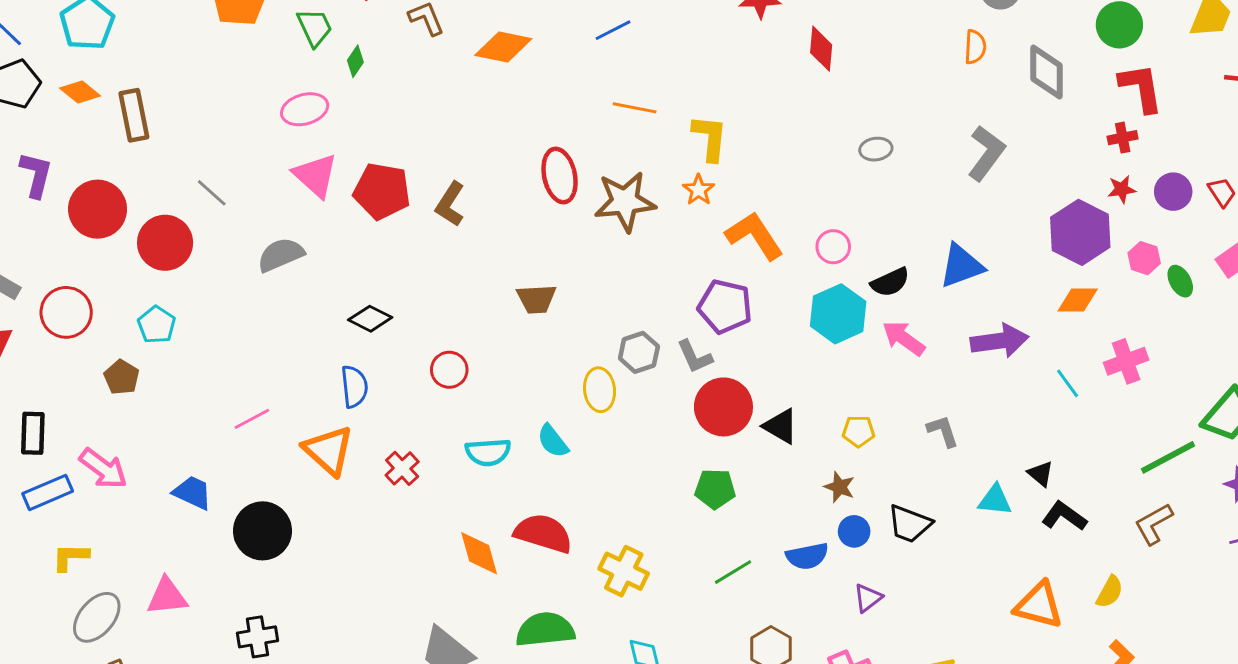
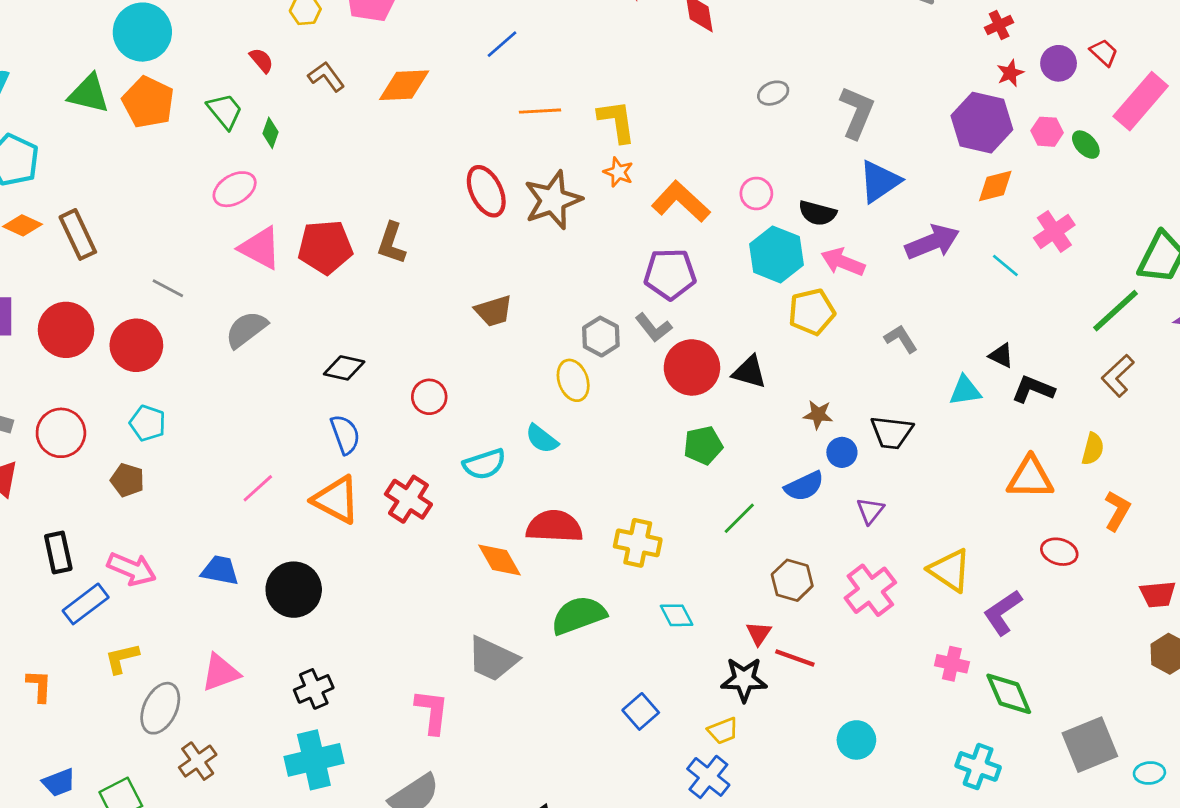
gray L-shape: (986, 153) -> (857, 112), moved
black semicircle: (890, 282) -> (817, 213), turned 54
yellow pentagon: (859, 431) -> (812, 312), moved, size x1.5
red cross: (402, 468) -> (408, 499), size x1.4

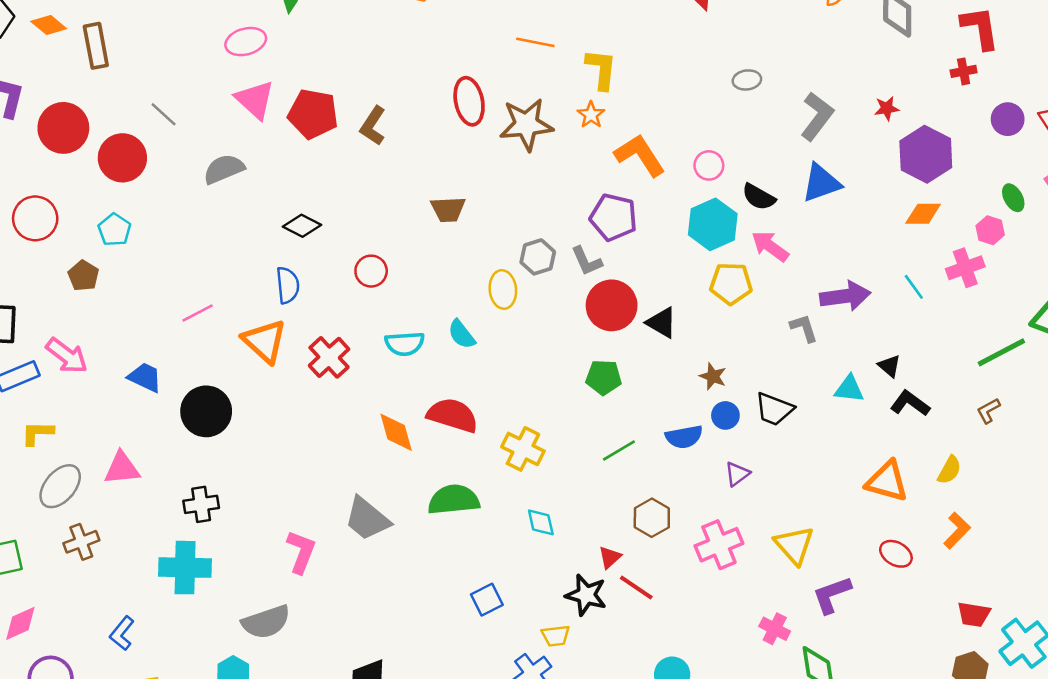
red star: (1010, 73) -> (887, 108), moved
pink hexagon: (1047, 132) -> (990, 230), moved
purple arrow: (932, 242) -> (845, 296), moved
brown L-shape: (1118, 376) -> (988, 411), size x0.7

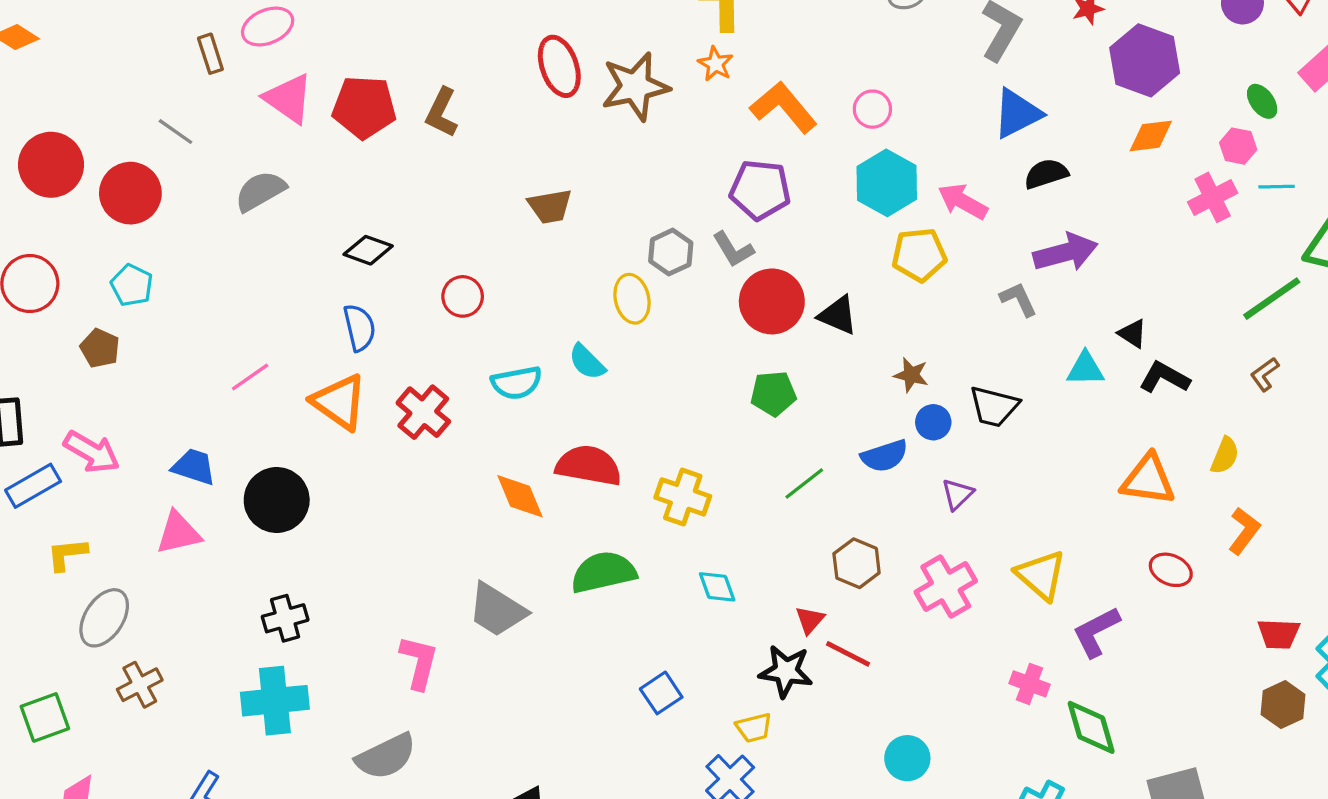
brown rectangle: (96, 46) -> (210, 54), moved, size x0.7
black semicircle: (759, 197) -> (1046, 174), moved, turned 140
cyan line: (914, 287) -> (1277, 187), moved, turned -48
pink triangle: (122, 468) -> (178, 533), moved

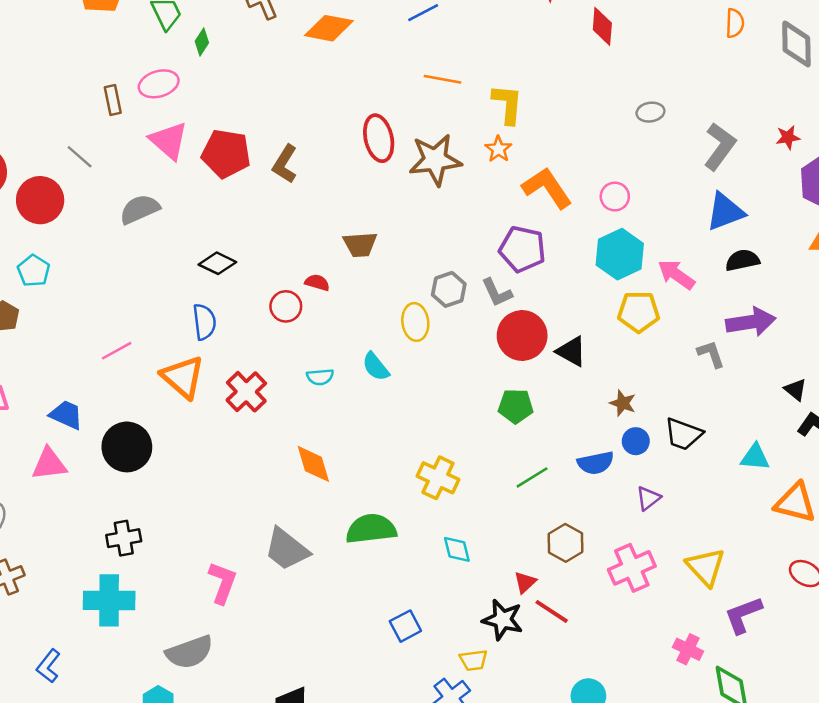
cyan triangle: (1085, 369) -> (755, 457), moved
cyan semicircle: (517, 383) -> (320, 377), size x0.7
red semicircle: (589, 465) -> (317, 283), moved, size x0.5

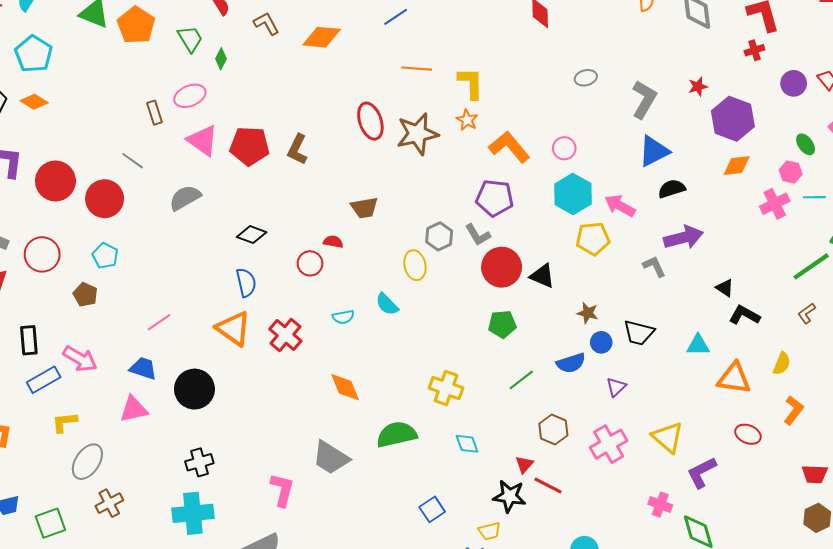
pink line: (117, 351) -> (159, 322), moved

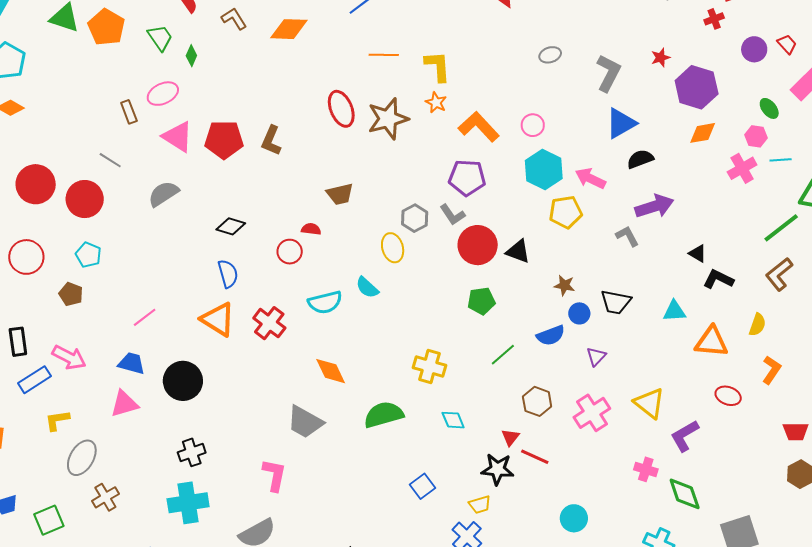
brown L-shape: (807, 313) -> (779, 274), size x1.6
cyan semicircle: (343, 317) -> (325, 302), size x1.6
gray trapezoid: (331, 458) -> (305, 422), moved

